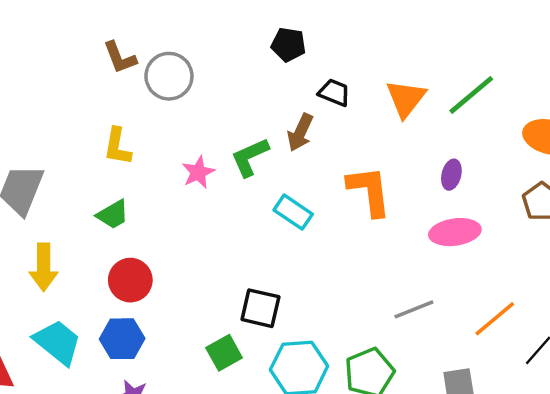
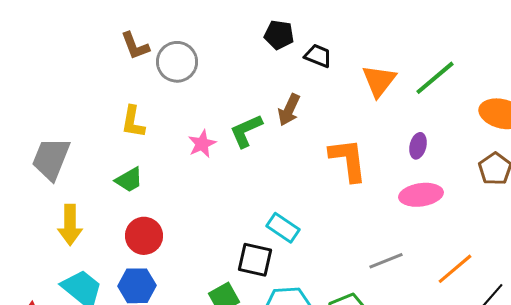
black trapezoid: (334, 93) -> (318, 56), moved
cyan rectangle: (293, 212) -> (283, 228), moved

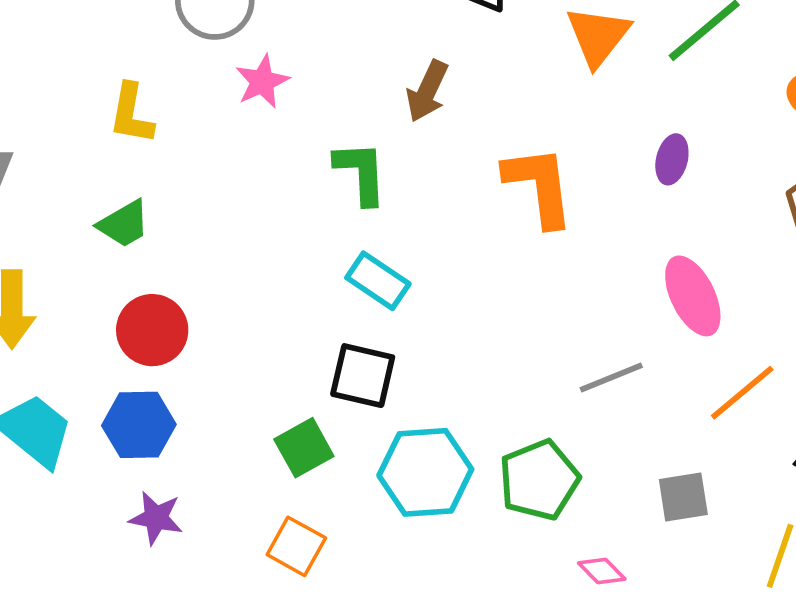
green L-shape: (246, 131) -> (361, 173), moved, turned 111
pink star: (202, 144) -> (262, 82), moved
pink ellipse: (421, 195) -> (693, 296), moved, turned 72
cyan rectangle: (283, 228) -> (378, 281), moved

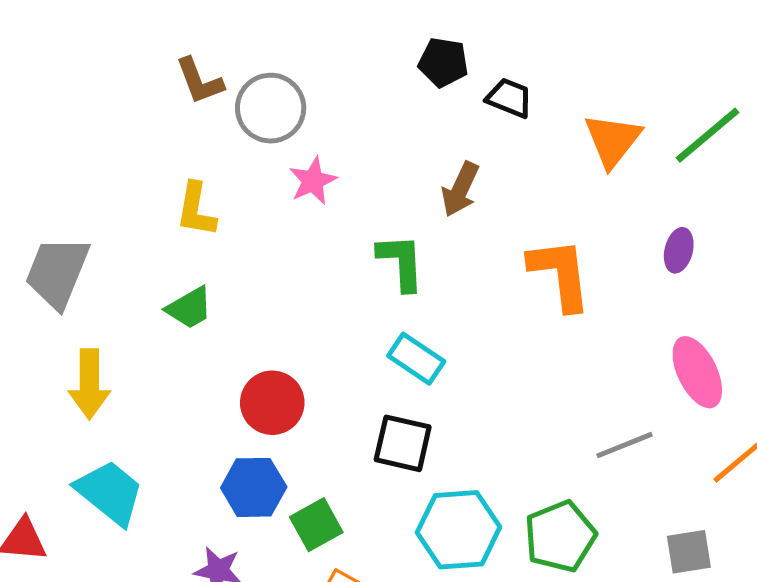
red circle: (152, 330) -> (272, 403), moved
blue hexagon: (139, 425) -> (254, 487), moved
green square: (304, 448) -> (316, 525), moved

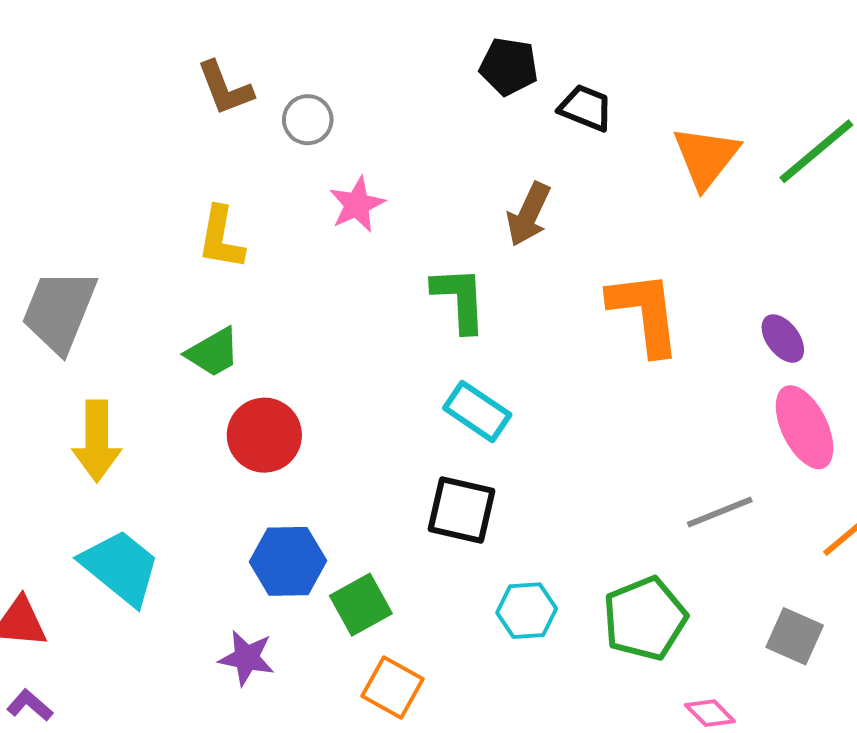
gray circle: (271, 108) -> (308, 120), size x0.6
purple ellipse: (679, 250) -> (783, 339), moved, turned -51
red circle: (272, 403) -> (264, 435), moved
cyan hexagon: (459, 530) -> (527, 611), size x0.6
gray square: (689, 552) -> (795, 636), turned 33

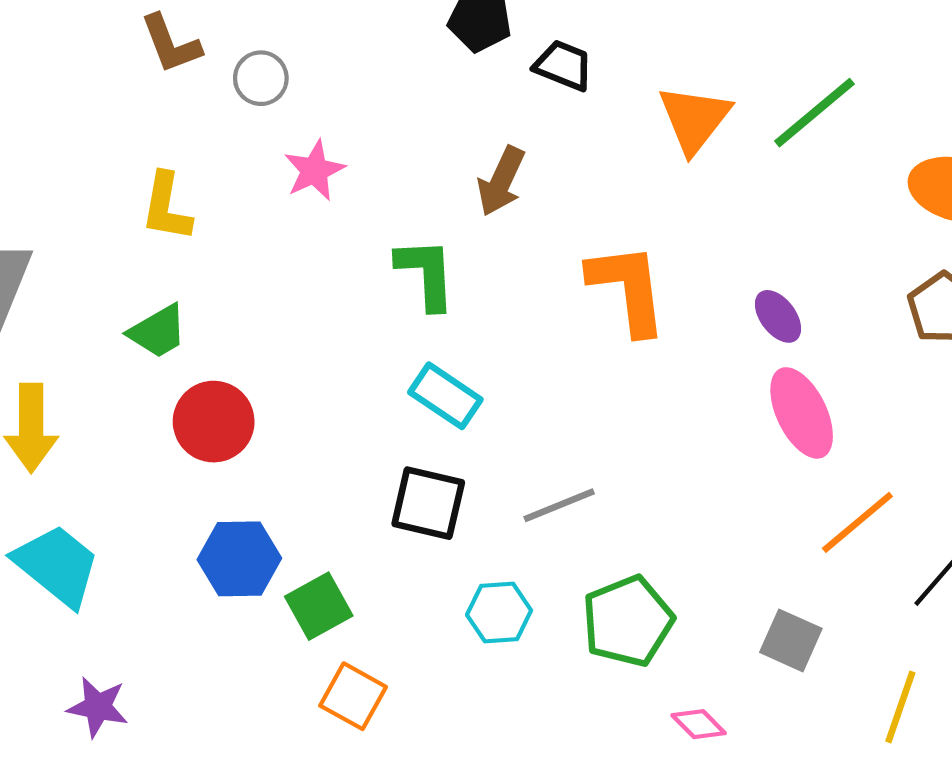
gray line: (720, 512) -> (559, 505), moved
purple star: (247, 658) -> (98, 707), moved

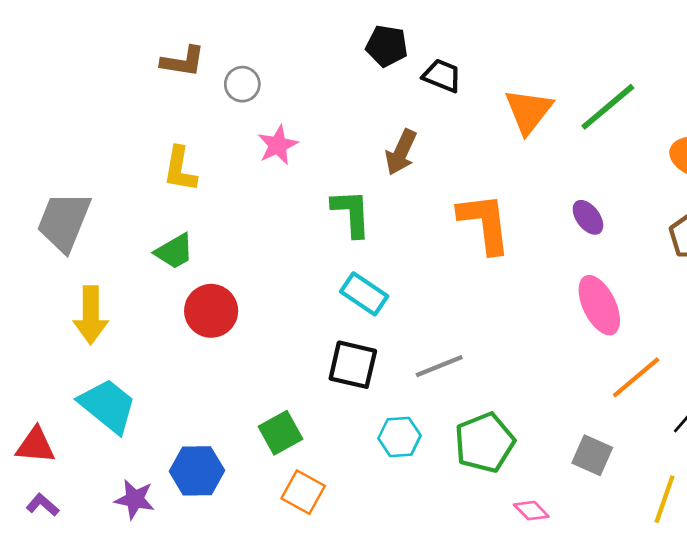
brown L-shape: (171, 44) -> (183, 62), turned -60
purple ellipse: (778, 316) -> (588, 217), moved
blue hexagon: (239, 559) -> (197, 471), moved

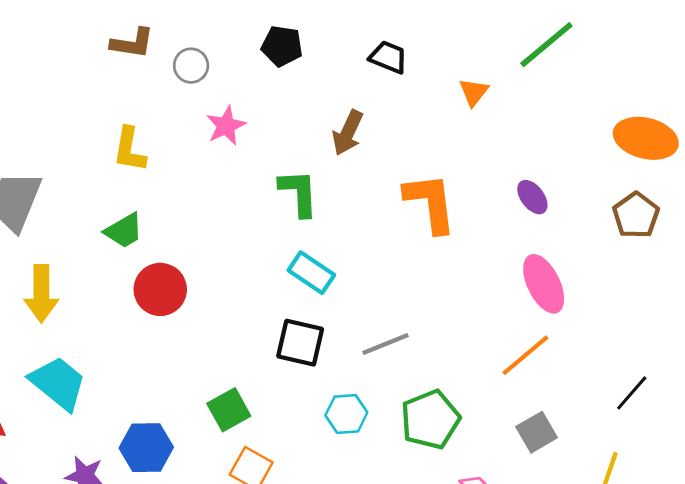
black pentagon: (387, 46) -> (282, 46), moved
green line: (608, 107) -> (546, 45), moved
orange triangle: (528, 111) -> (474, 92), size x0.6
orange line: (636, 377) -> (525, 355), moved
gray square: (592, 455) -> (537, 432), turned 36

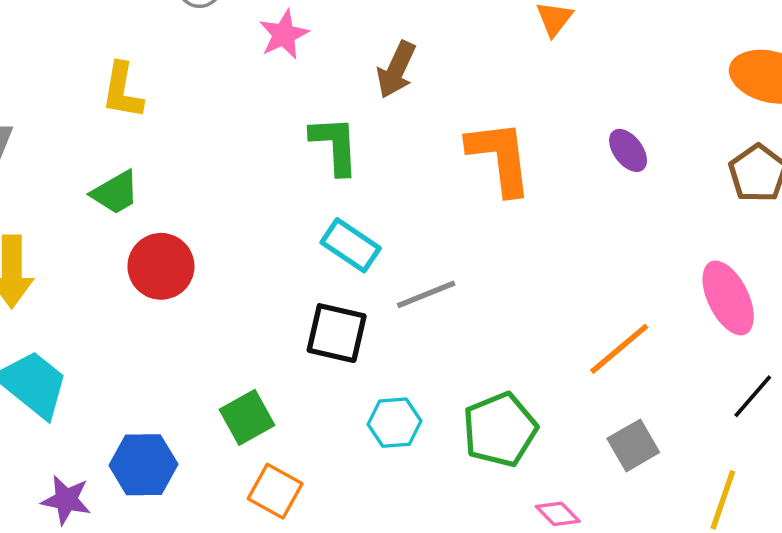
pink star: (226, 126) -> (284, 35), moved
pink ellipse: (544, 284) -> (728, 298), moved
gray line: (386, 344) -> (426, 294), moved

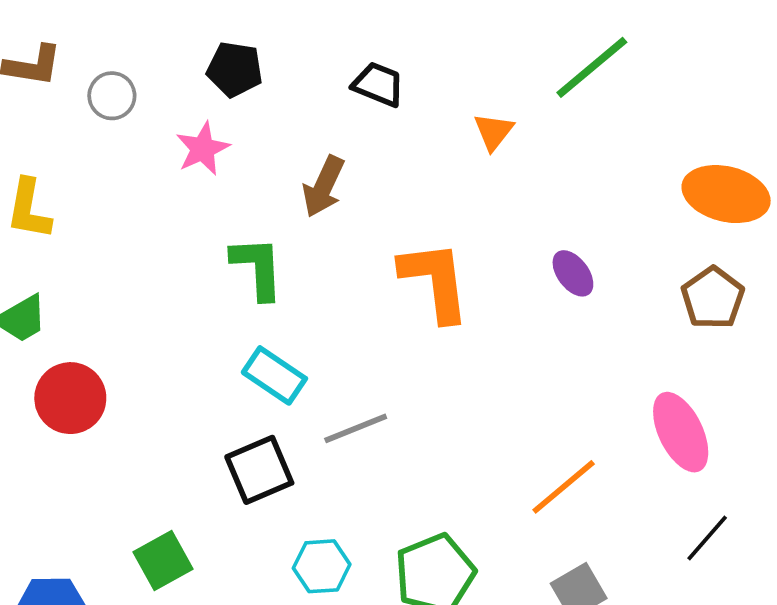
black square: (337, 333) -> (259, 470), turned -36

